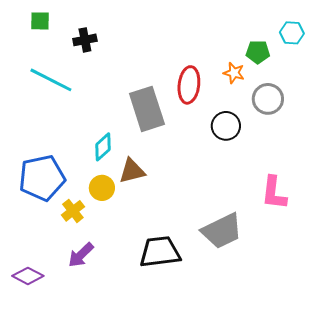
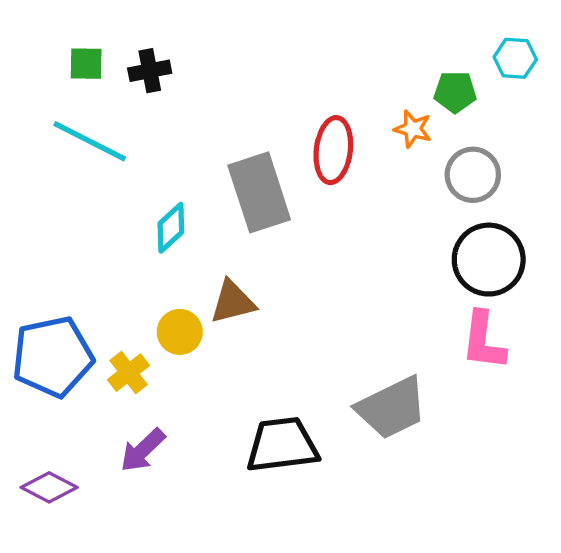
green square: (40, 21) -> (86, 64), moved
black circle: (226, 126) -> (489, 260), moved, size x1.4
cyan diamond: (103, 147) -> (171, 228), moved
blue pentagon: (42, 178) -> (53, 357), moved

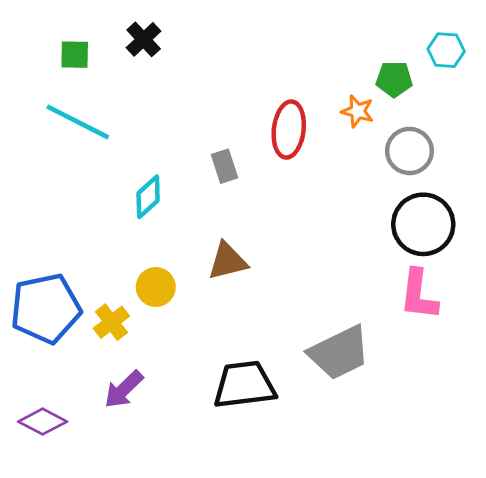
black cross: (150, 71) -> (144, 39), moved, turned -32
gray rectangle: (259, 192) -> (225, 166), size x0.5
brown triangle: (233, 302) -> (228, 261), moved

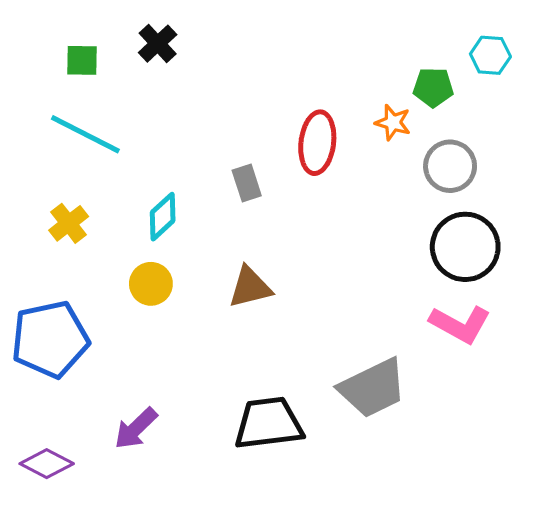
yellow circle: (156, 287) -> (151, 284), moved
pink L-shape: (419, 295) -> (460, 324), turned -68
yellow cross: (111, 322) -> (69, 223), moved

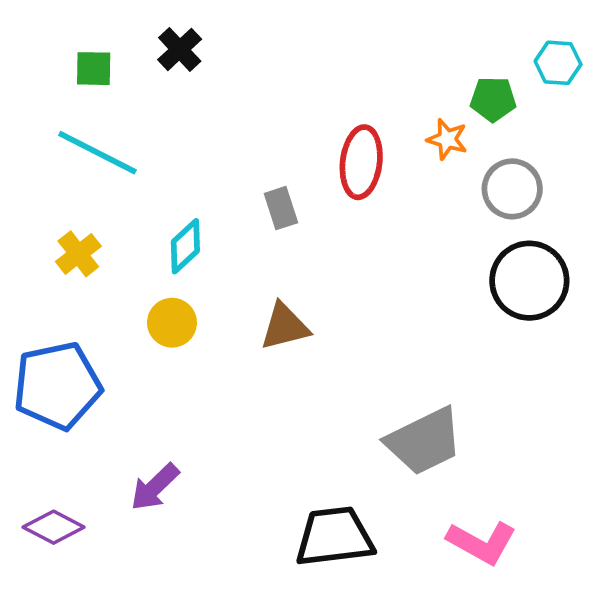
pink L-shape: (460, 324) -> (482, 542), moved
black trapezoid: (269, 423) -> (334, 537), moved

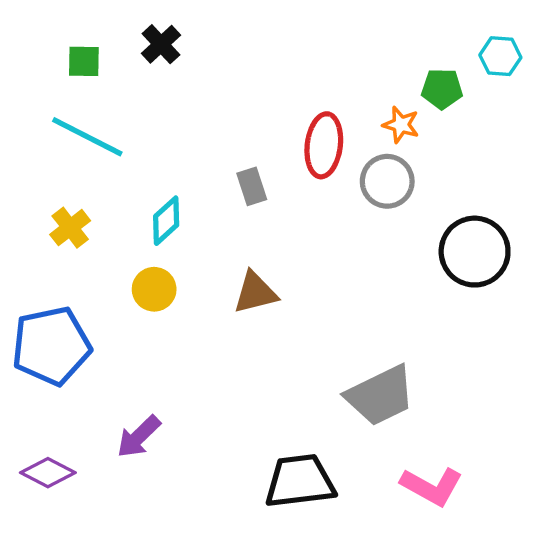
gray circle: (512, 189) -> (387, 181), moved

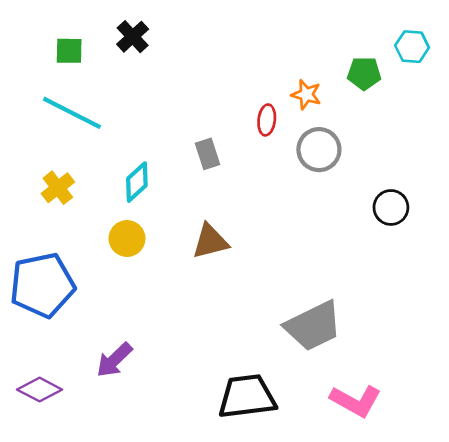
orange star: (401, 125) -> (306, 95), moved
red ellipse: (324, 145) -> (267, 120), size x0.6
black circle: (475, 252) -> (391, 207), size x0.6

